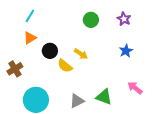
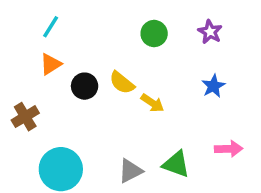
yellow arrow: (81, 54) -> (152, 103), moved
yellow semicircle: (65, 66) -> (122, 83), moved
pink arrow: (135, 88) -> (229, 149), turned 140

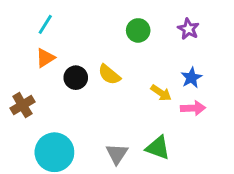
yellow arrow: (152, 103) -> (161, 93), moved
pink arrow: (229, 149) -> (193, 108), moved
gray triangle: (130, 171) -> (117, 154), turned -30

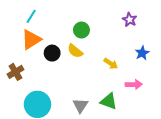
green circle: (138, 30) -> (81, 30), moved
orange triangle: (45, 58) -> (31, 39), size x1.5
blue star: (191, 78) -> (142, 53), moved
pink arrow: (193, 108) -> (134, 84), moved

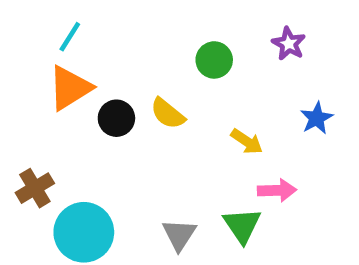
green circle: (81, 30) -> (214, 60), moved
brown cross: (15, 72) -> (35, 188), moved
pink arrow: (134, 84) -> (277, 190), moved
green triangle: (109, 101) -> (242, 225), turned 36

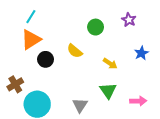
black circle: (116, 118) -> (46, 59), moved
pink arrow: (277, 190) -> (138, 101), moved
green triangle: (242, 225) -> (108, 91), moved

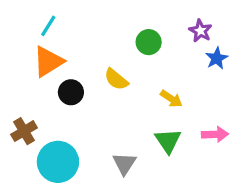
blue star: (141, 53) -> (217, 58), moved
pink arrow: (138, 101) -> (215, 134), moved

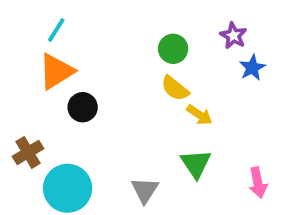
yellow semicircle: (116, 79) -> (175, 88), moved
pink arrow: (215, 134) -> (258, 183), moved, turned 80

